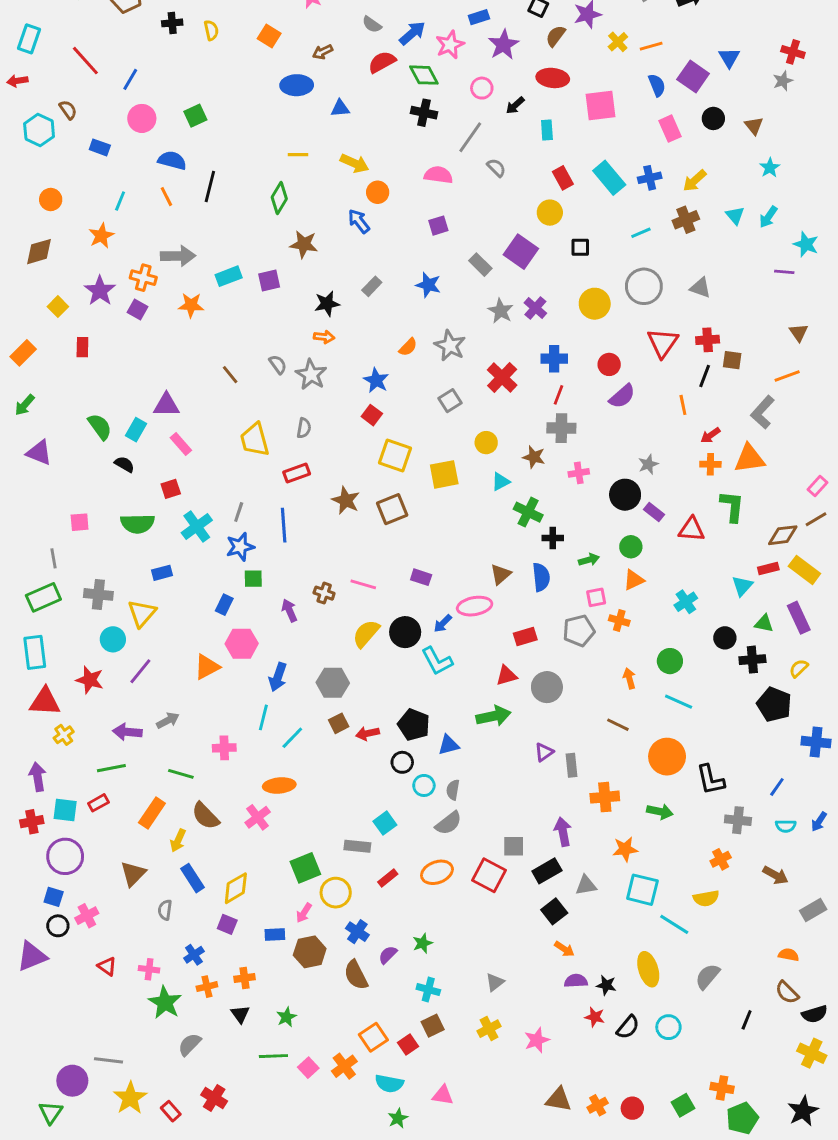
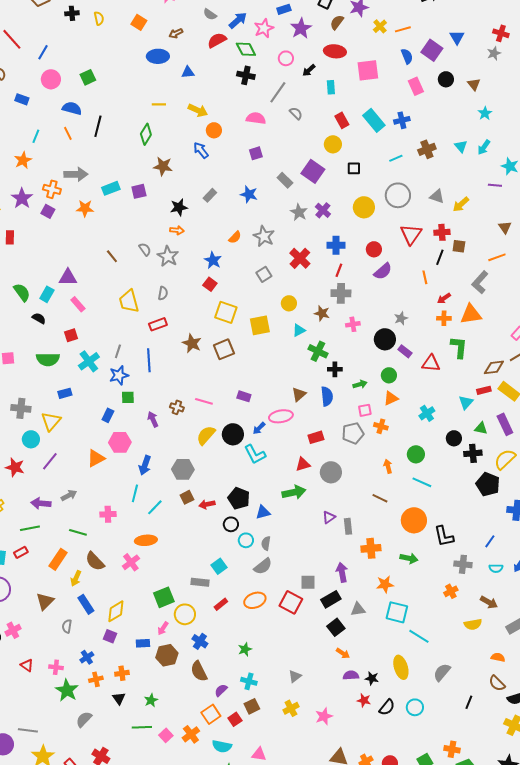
yellow arrow: (695, 181) -> (461, 204), moved
yellow semicircle: (799, 668) -> (505, 459), size x1.6
yellow semicircle: (706, 898) -> (473, 624), moved
purple semicircle: (388, 955) -> (221, 690), moved

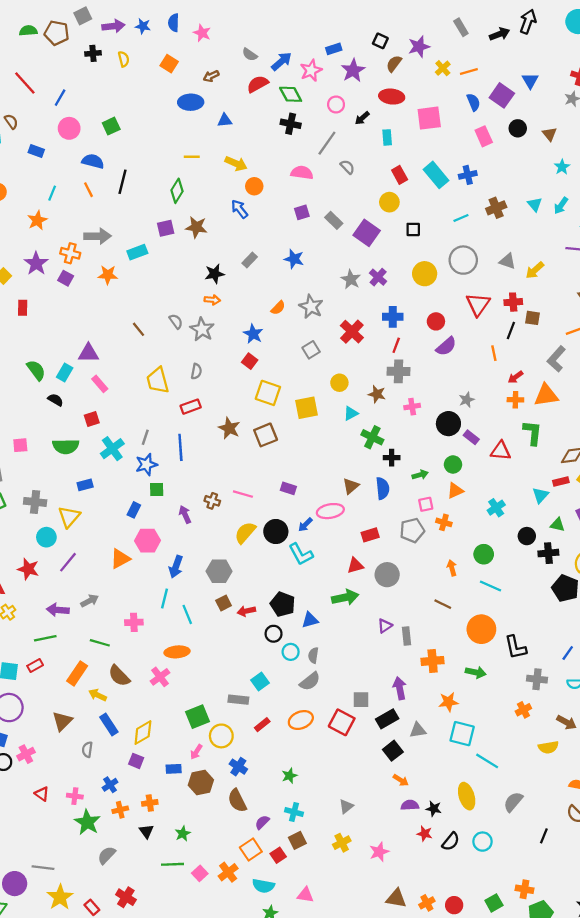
gray rectangle: (285, 180) -> (334, 220), moved
purple square: (139, 191) -> (166, 228), moved
cyan line: (155, 507) -> (187, 614), turned -66
yellow arrow: (76, 578) -> (98, 695), turned 91

